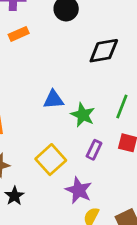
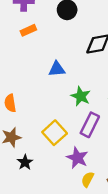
blue triangle: (54, 100) -> (57, 69), moved
purple rectangle: (94, 150) -> (90, 125), size x1.5

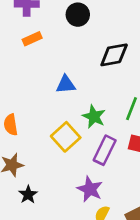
yellow square: (55, 133) -> (66, 137), moved

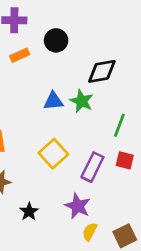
black circle: (78, 15) -> (56, 40), moved
green star: (94, 117) -> (82, 101), moved
black star: (28, 195) -> (29, 212), moved

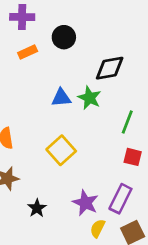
purple rectangle: (92, 167) -> (120, 199), moved

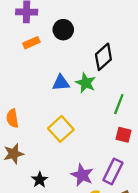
black diamond: (110, 68) -> (103, 57), turned -32

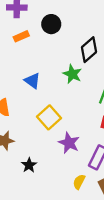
blue triangle: (61, 83) -> (32, 81), moved, turned 42
purple star: (82, 175) -> (69, 143), moved

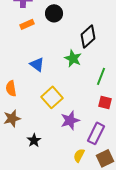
purple star: (69, 143) -> (70, 120), turned 30

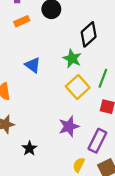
yellow square: (52, 97) -> (78, 87), moved

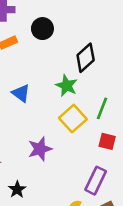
purple star: (69, 126) -> (40, 149), moved

